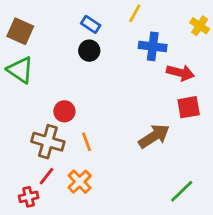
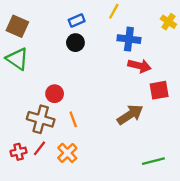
blue rectangle: (91, 24) -> (77, 21), turned -56
red arrow: (180, 73) -> (139, 66), moved
green line: (182, 191) -> (153, 161), turned 30
red cross: (29, 197) -> (19, 152), moved

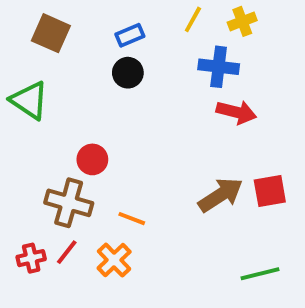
yellow cross: (168, 22) -> (242, 21), moved, turned 35
brown square: (17, 26) -> (51, 33), moved
red square: (159, 90) -> (270, 191), moved
orange line: (73, 119) -> (132, 219), moved, turned -49

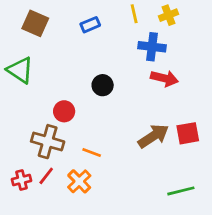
yellow line: (193, 19) -> (134, 14), turned -42
black circle: (128, 73) -> (103, 85), moved

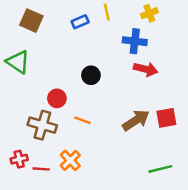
yellow line: (134, 14) -> (107, 12), moved
orange line: (92, 153) -> (82, 120), moved
red line: (46, 176) -> (41, 169), moved, turned 56

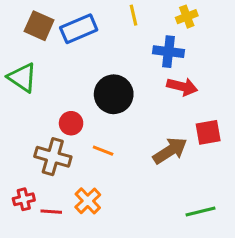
blue rectangle: (80, 22) -> (79, 29), moved, size x1.6
black circle: (91, 75) -> (114, 94), size x1.6
red square: (166, 118) -> (208, 132), moved

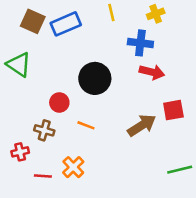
brown cross: (53, 157) -> (44, 130), size x0.7
red cross: (24, 199) -> (20, 152), moved
green line: (200, 212) -> (180, 170), moved

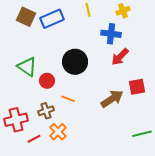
green triangle: (19, 64) -> (27, 67), moved
red arrow: (152, 72) -> (120, 57), turned 120
brown cross: (44, 130) -> (46, 111), moved, turned -35
red cross: (20, 152) -> (16, 120), size x1.6
red line: (43, 176) -> (34, 139), turned -32

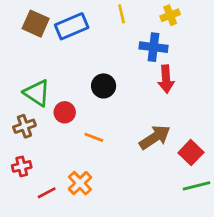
red arrow: (120, 57) -> (166, 79), turned -48
black circle: (75, 62) -> (104, 86), size x0.7
red square: (137, 87) -> (191, 153), moved, turned -36
brown cross: (46, 111) -> (24, 126), moved
red cross: (16, 120) -> (22, 166), size x0.6

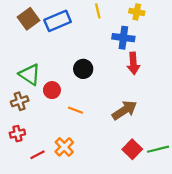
yellow cross: (170, 15) -> (137, 12), turned 32
brown square: (36, 24) -> (29, 19), turned 30
red square: (191, 153) -> (132, 149), moved

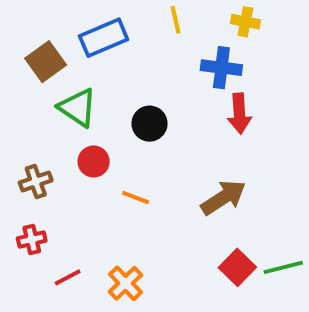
brown square: (29, 19) -> (46, 62), moved
green triangle: (30, 74) -> (78, 108), moved
orange cross: (64, 147) -> (126, 283), moved

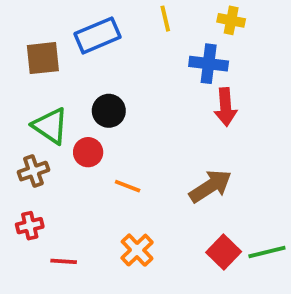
brown square: (46, 62) -> (43, 58), turned 30
green triangle: (78, 108) -> (50, 126), moved
black circle: (150, 124) -> (109, 111), moved
red line: (68, 277) -> (64, 261), turned 32
orange cross: (126, 283) -> (137, 250), moved

